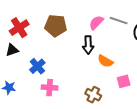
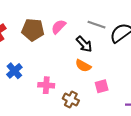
pink semicircle: (96, 23) -> (59, 27), moved
black arrow: (88, 45) -> (84, 44), moved, turned -42
pink cross: (50, 88) -> (46, 85), moved

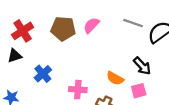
black arrow: (84, 44) -> (142, 66), moved
orange semicircle: (83, 66) -> (115, 78), moved

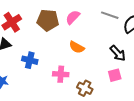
blue cross: (43, 74) -> (30, 60), turned -35
orange semicircle: (115, 78) -> (77, 47), moved

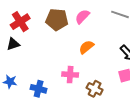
orange semicircle: (77, 47) -> (86, 47), turned 112
blue cross: (30, 60) -> (39, 89), moved

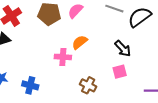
pink cross: (70, 75) -> (63, 57), moved

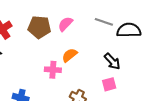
black semicircle: (140, 17) -> (129, 30), turned 35

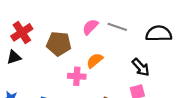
gray line: (104, 22) -> (117, 27), moved
brown pentagon: (39, 27) -> (59, 44), moved

